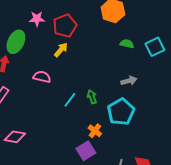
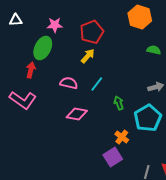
pink star: (37, 19) -> (55, 25), moved
cyan line: (70, 100) -> (97, 84), moved
pink diamond: (15, 137) -> (77, 114), moved

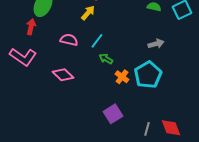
green arrow: (119, 103) -> (106, 59), moved, turned -40
pink diamond: (77, 114) -> (63, 75), moved, turned 35
orange cross: (122, 137) -> (122, 77), moved

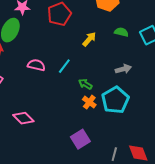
yellow arrow: (88, 13) -> (89, 39), moved
green arrow: (106, 59) -> (85, 84), moved
pink diamond: (63, 75) -> (23, 118), moved

